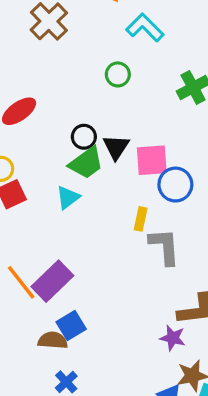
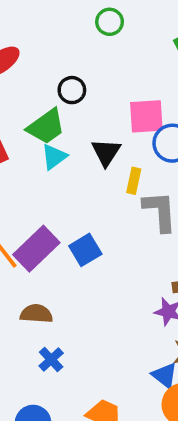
black triangle: (116, 147) -> (106, 152), moved
green trapezoid: (86, 163) -> (46, 127), moved
blue square: (71, 326) -> (85, 250), moved

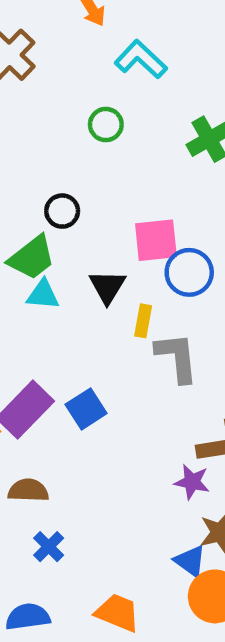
cyan triangle: (54, 157) -> (43, 295), turned 44

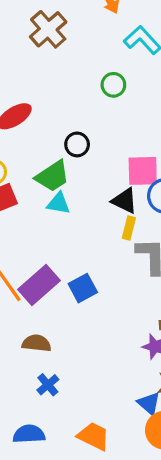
black triangle: (107, 287) -> (125, 201), moved, turned -40

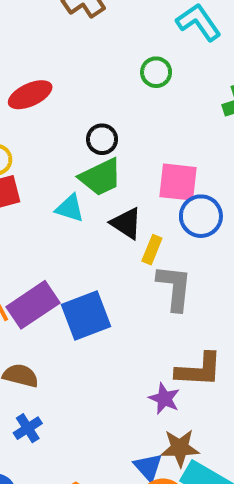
green trapezoid: (52, 176) -> (101, 177), moved
black triangle: (125, 201) -> (126, 223), moved
blue square: (83, 288) -> (86, 316), size x1.4

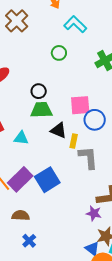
green trapezoid: (101, 177) -> (41, 110), turned -145
cyan triangle: (70, 208) -> (21, 138), moved

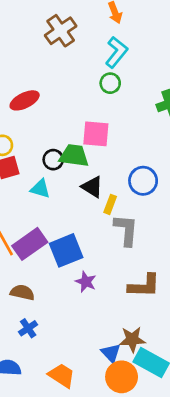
cyan L-shape: (75, 24) -> (116, 52), moved, turned 75
black circle: (39, 91) -> (53, 160), moved
pink square: (80, 105) -> (96, 134), moved
purple star: (94, 213) -> (86, 282), moved

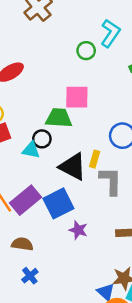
cyan L-shape: (116, 52) -> (110, 33), moved
black circle: (53, 160) -> (42, 139), moved
black triangle: (92, 187) -> (73, 167), moved, size x1.4

